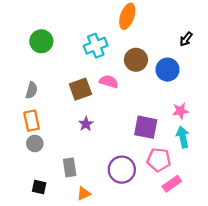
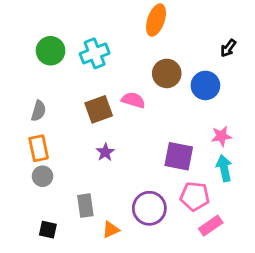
cyan cross: (96, 46) -> (95, 53), moved
orange triangle: (84, 194) -> (111, 230), moved

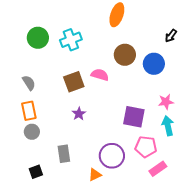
gray semicircle: (39, 111) -> (29, 83), turned -49
black square: (48, 230) -> (36, 172), turned -32
orange triangle: (111, 230) -> (95, 175), moved

